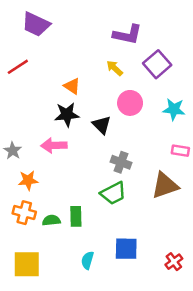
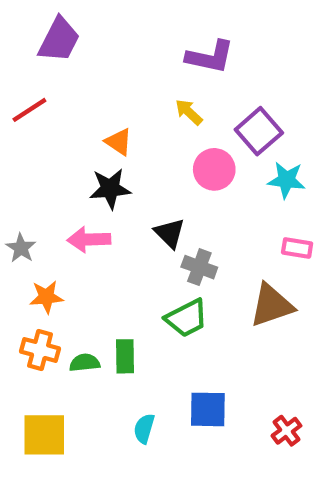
purple trapezoid: (36, 24) -> (59, 40), turned -88
purple square: (157, 64) -> (259, 131), moved
black triangle: (102, 125) -> (170, 233), moved

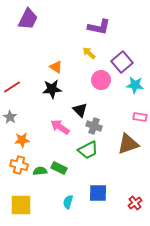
red line: (29, 110) -> (12, 87), moved
pink arrow: (89, 240) -> (60, 127), moved, turned 36
green rectangle: (125, 356) -> (59, 168), turned -63

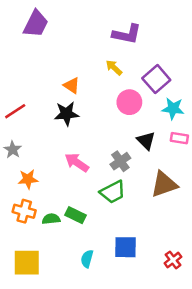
black triangle: (80, 110) -> (146, 141), moved
pink rectangle: (140, 117) -> (179, 138), moved
gray cross: (94, 126) -> (120, 161), turned 35

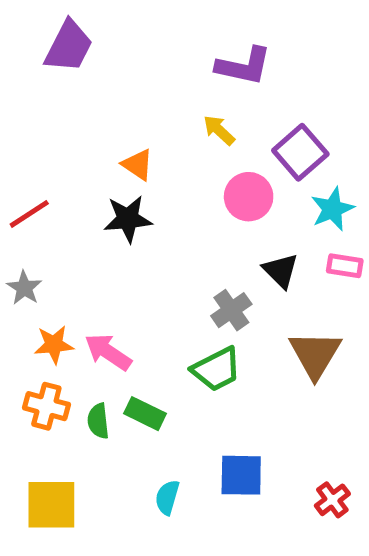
cyan star: (173, 109) -> (332, 209), turned -30
pink arrow: (77, 162) -> (108, 352), moved
brown triangle: (164, 184) -> (315, 354), turned -40
green semicircle: (51, 219) -> (98, 421), turned -90

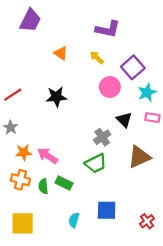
orange triangle: (138, 165) -> (61, 53), moved
brown triangle: (315, 354) -> (139, 157), turned 35

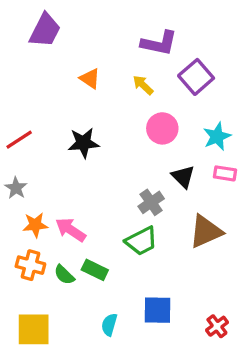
purple square: (133, 67) -> (196, 77), moved
green semicircle: (43, 186) -> (64, 275), turned -40

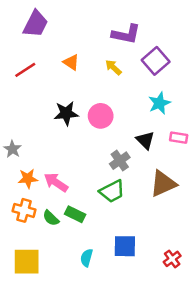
pink circle: (162, 128) -> (101, 116), moved
cyan star: (217, 136) -> (159, 103), moved
red line: (19, 140) -> (25, 70), moved

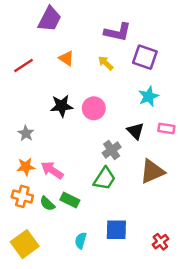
purple trapezoid: (35, 24) -> (50, 19), moved
purple square: (156, 61) -> (145, 57), turned -30
gray star: (12, 149) -> (26, 133), moved
green trapezoid: (112, 191) -> (104, 179), turned -30
yellow square: (27, 262) -> (25, 244), turned -36

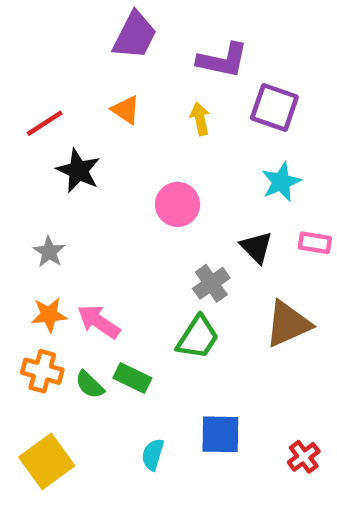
purple trapezoid: (50, 19) -> (135, 35), moved
yellow arrow: (106, 63) -> (200, 119), turned 35
black star: (62, 106) -> (78, 171), moved, turned 30

